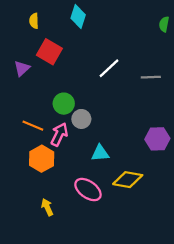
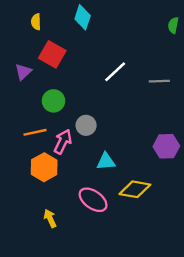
green circle: (64, 104) -> (53, 101), moved
orange line: (33, 126) -> (35, 132), turned -35

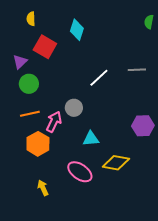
cyan diamond: (83, 17) -> (77, 30), moved
white line: (115, 72) -> (99, 78), moved
green circle: (53, 101) -> (29, 84), moved

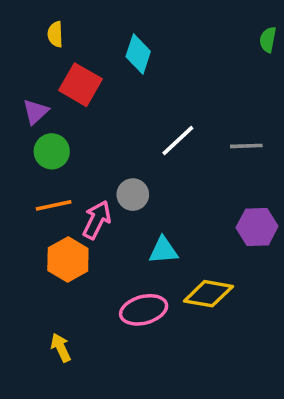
gray line: (137, 70) -> (246, 146), moved
pink ellipse: (80, 172) -> (144, 310), turned -50
yellow arrow: (43, 188) -> (61, 348), moved

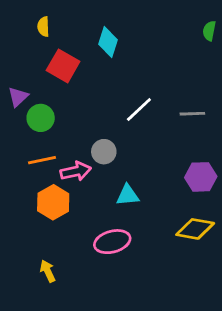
purple triangle: (36, 112) -> (18, 97), moved
pink arrow: (97, 220) -> (76, 171), turned 52
yellow diamond: (208, 294) -> (195, 229), moved

